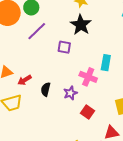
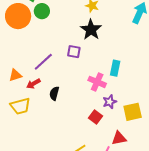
purple line: (37, 31) -> (43, 62), moved
purple star: (70, 93) -> (110, 102), moved

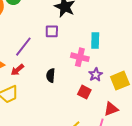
black semicircle: (54, 93) -> (51, 75), moved

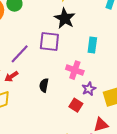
purple square: (52, 31) -> (49, 42), size x1.5
cyan rectangle: (95, 41) -> (92, 45), moved

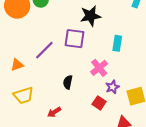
black star: (65, 18) -> (90, 16), turned 30
pink cross: (75, 70) -> (99, 68), turned 30
red arrow: (11, 76) -> (54, 112), moved

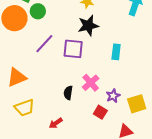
purple line: (44, 50) -> (44, 44), moved
orange triangle: (17, 65) -> (17, 77), size x1.5
pink cross: (99, 68) -> (91, 83), moved

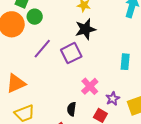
purple square: (73, 49) -> (71, 53), turned -30
cyan rectangle: (116, 52) -> (125, 62), moved
black semicircle: (68, 93) -> (72, 109), moved

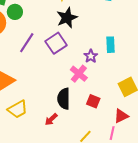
purple star: (113, 99) -> (91, 56), moved
black semicircle: (72, 109) -> (64, 99), size x1.5

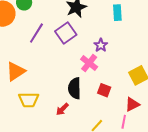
cyan rectangle: (111, 45) -> (117, 13), moved
yellow trapezoid: (18, 109) -> (29, 100), turned 30

